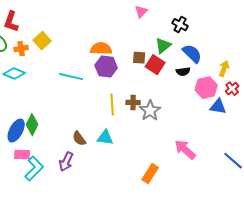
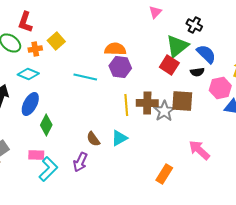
green triangle: (163, 46) -> (177, 46), size x1.4
brown square: (139, 58) -> (182, 101), moved, size x1.6
brown cross: (133, 103) -> (147, 103), size x1.5
blue ellipse: (16, 131) -> (30, 104), moved
cyan triangle: (105, 138) -> (119, 138), turned -36

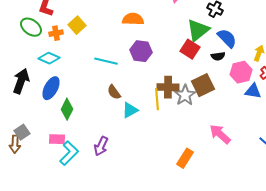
orange semicircle: (115, 49) -> (133, 19), moved
brown square: (182, 101) -> (203, 85), turned -30
yellow line: (126, 105) -> (157, 99), moved
cyan triangle: (119, 138) -> (130, 110), moved
brown semicircle: (93, 139) -> (114, 92), moved

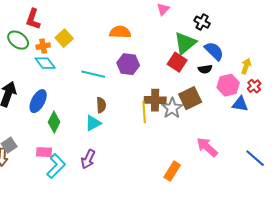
cyan diamond: (49, 58) -> (45, 63), moved, turned 30
brown semicircle: (114, 92) -> (101, 105), turned -147
cyan triangle: (130, 110) -> (93, 123), moved

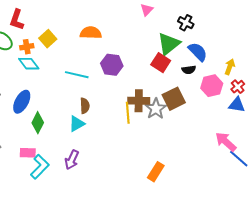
orange semicircle: (120, 32) -> (91, 33), moved
blue triangle: (240, 104) -> (237, 105), moved
pink arrow: (207, 147) -> (226, 142), moved

